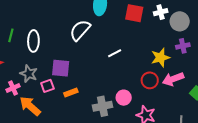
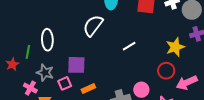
green line: (11, 35) -> (28, 52), moved
pink arrow: (173, 79) -> (187, 83), moved
pink cross: (13, 88) -> (30, 88), turned -32

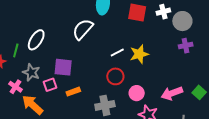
white ellipse: (47, 40) -> (36, 40), turned 30
yellow star: (175, 47) -> (139, 54), moved
red circle: (166, 71) -> (115, 76), moved
pink circle: (141, 90) -> (137, 93), moved

